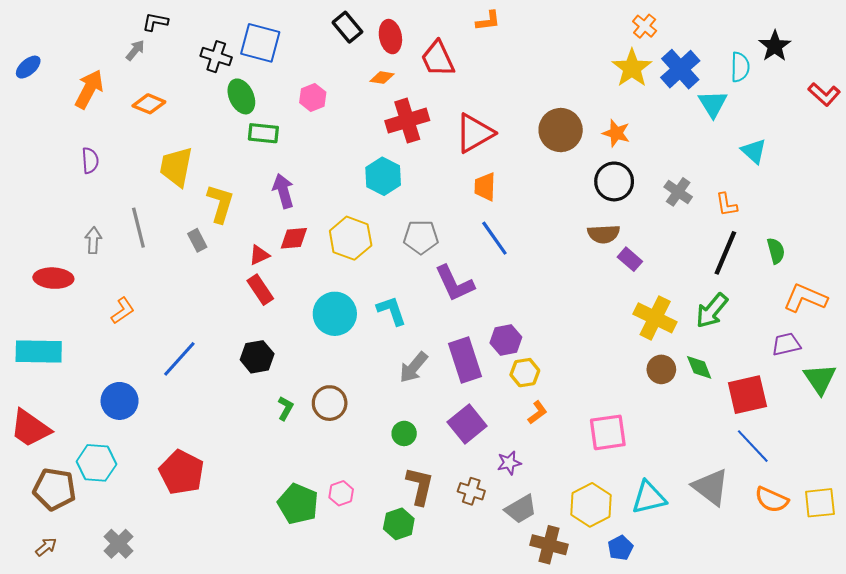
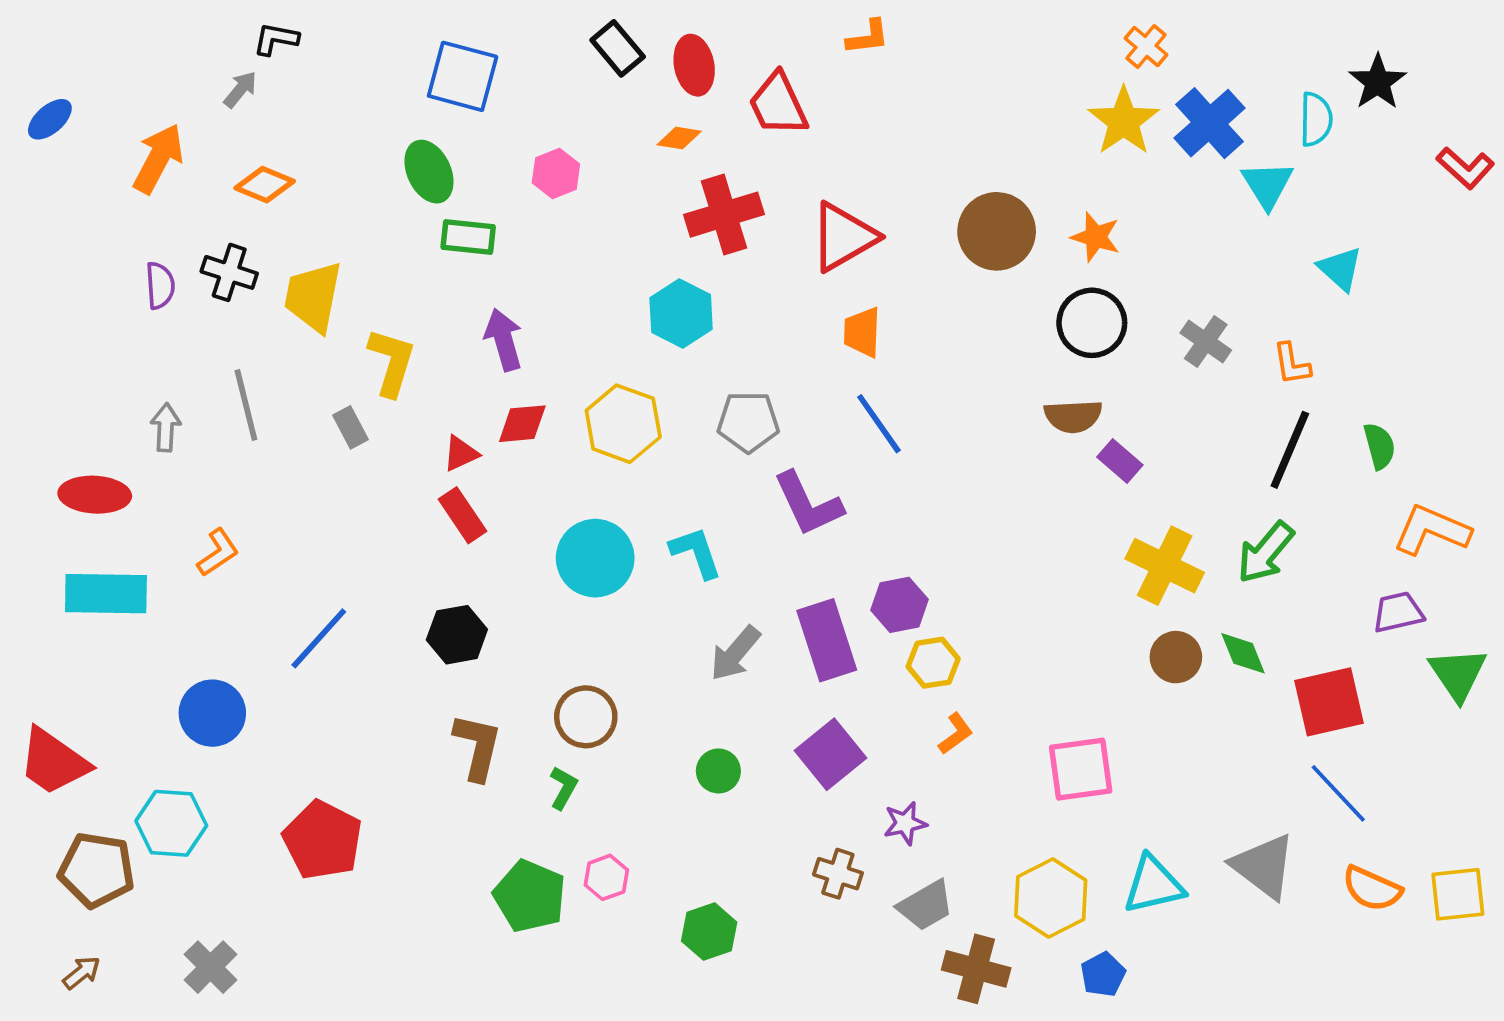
black cross: (216, 57) -> (229, 272), moved
cyan rectangle: (39, 352) -> (106, 594), moved
green L-shape: (285, 408) -> (563, 788), moved
brown L-shape: (420, 486) -> (478, 747), moved

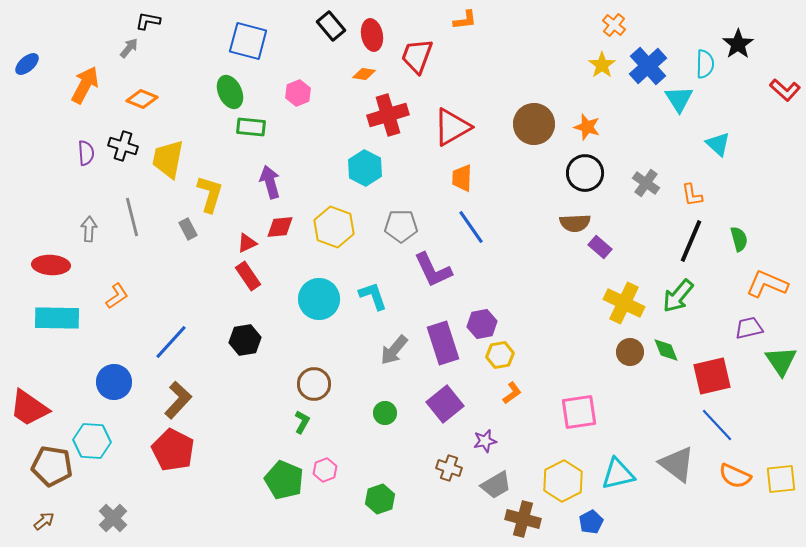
red trapezoid: (778, 104) -> (417, 56), turned 45
yellow star: (1124, 121) -> (602, 65), size x0.7
brown L-shape: (478, 747) -> (178, 400), moved, turned 30

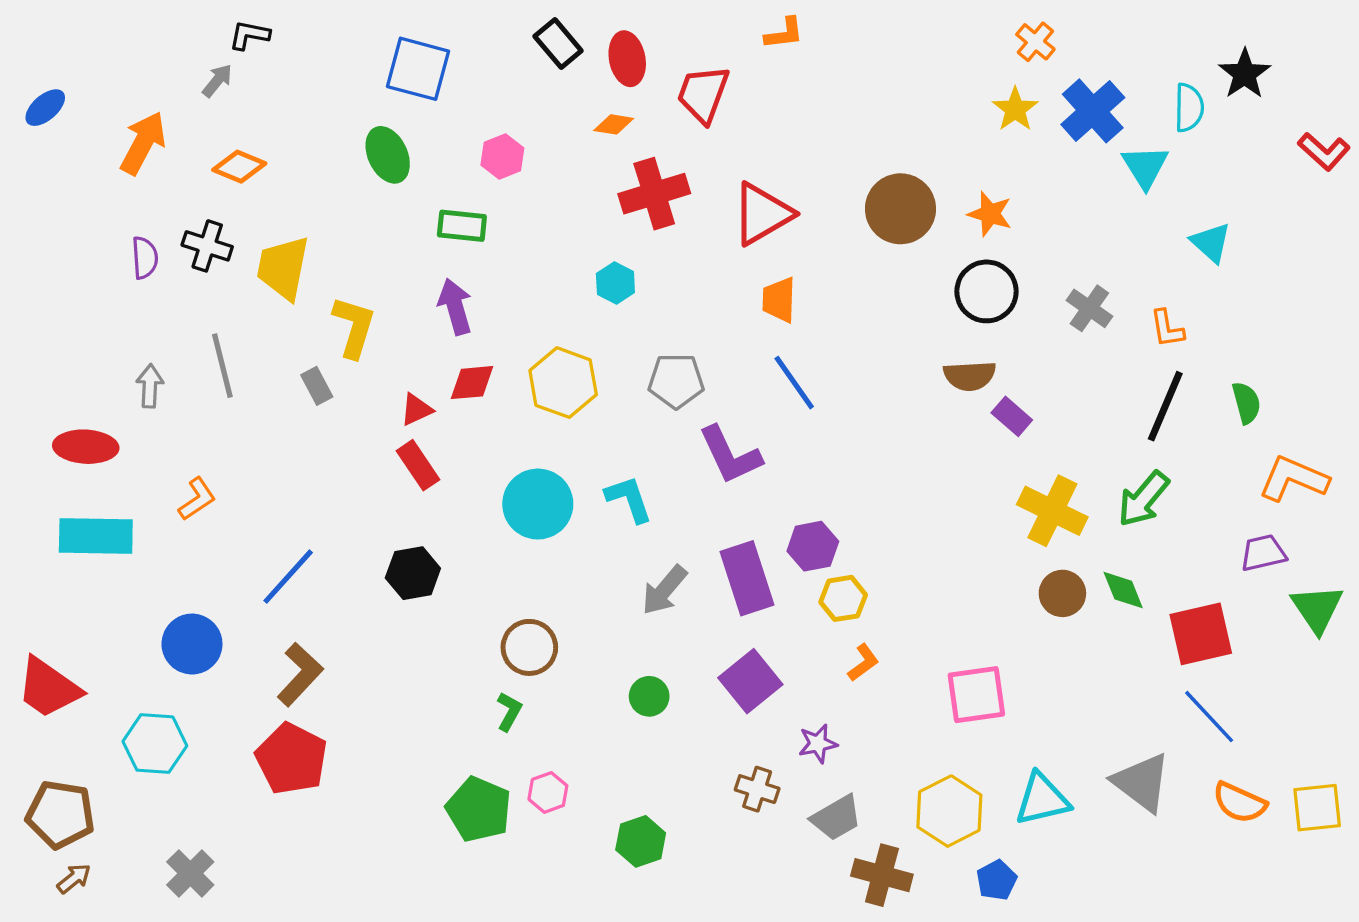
green rectangle: (251, 127) -> (462, 226), moved
cyan hexagon: (365, 168) -> (615, 283), size x0.7
brown pentagon: (52, 466) -> (60, 814), moved

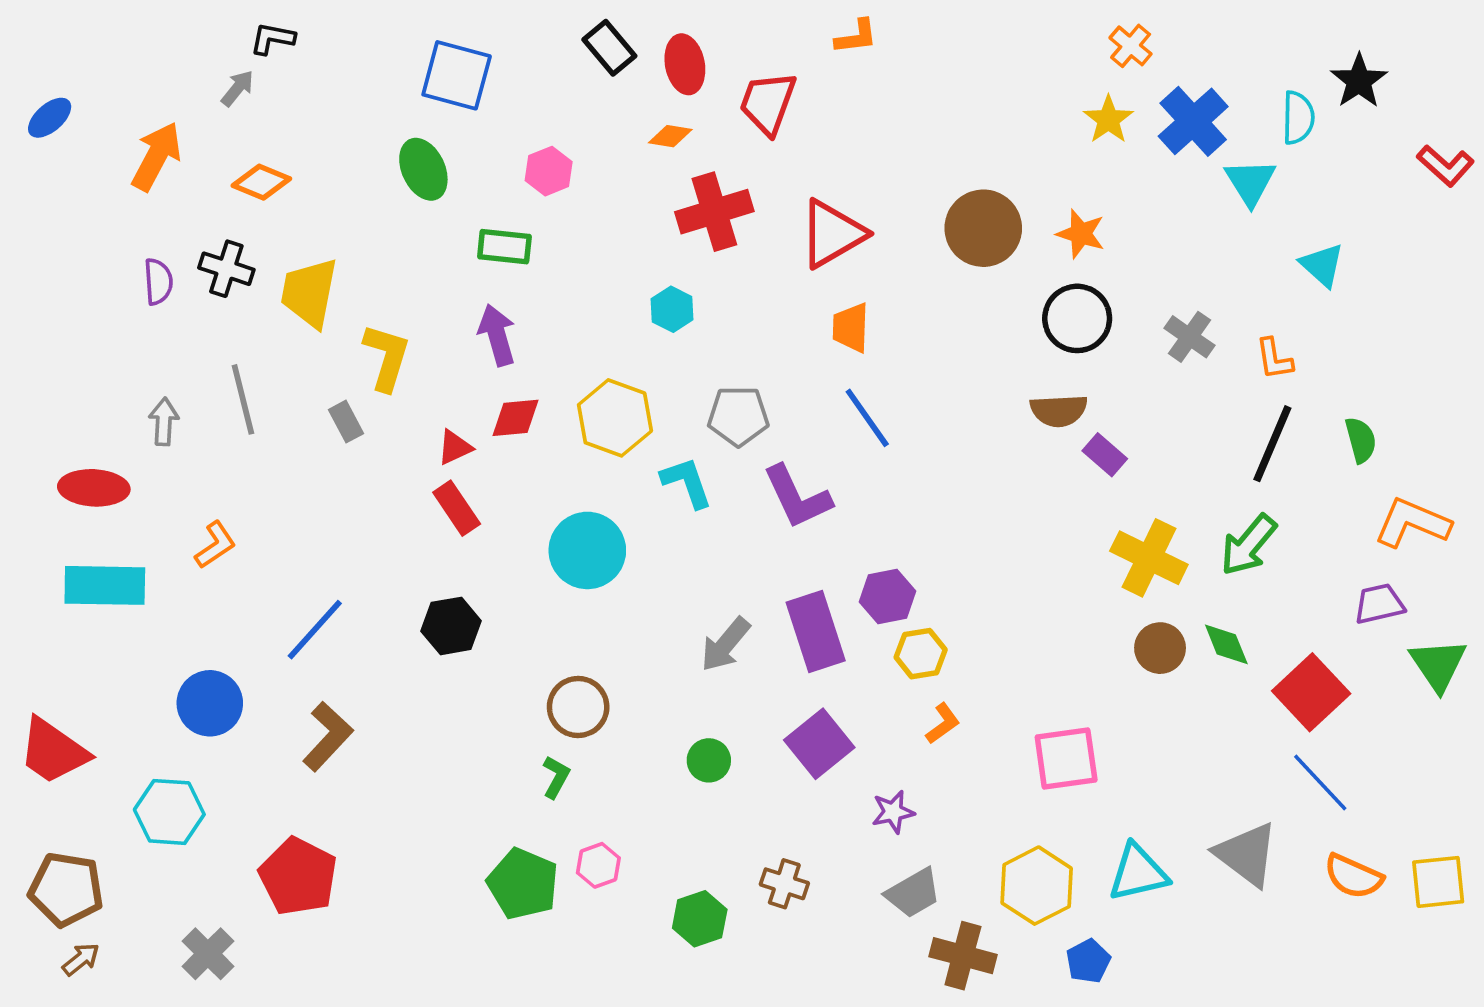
cyan L-shape: (629, 499) -> (687, 482), moved
red square: (1201, 634) -> (1311, 692), turned -30
red pentagon: (292, 759) -> (298, 876), moved
brown cross: (757, 789) -> (784, 884), moved

